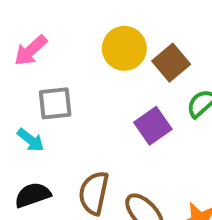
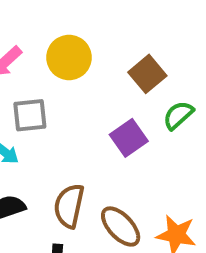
yellow circle: (124, 48) -> (69, 57), moved

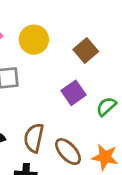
green semicircle: (178, 115) -> (106, 106), moved

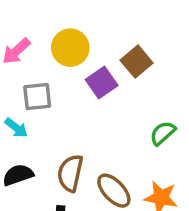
purple square: (73, 93) -> (102, 83), moved

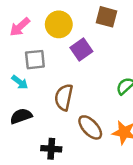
brown square: (137, 62) -> (107, 17), moved, turned -35
brown semicircle: (70, 173) -> (64, 97), moved

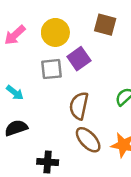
gray square: (35, 60) -> (51, 69), moved
brown semicircle: (64, 97) -> (79, 106), moved

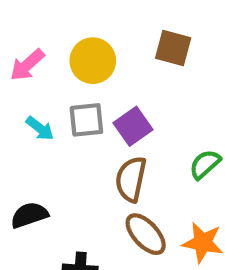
purple square: (79, 59) -> (133, 126), moved
cyan arrow: (15, 93) -> (40, 128), moved

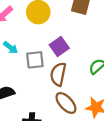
gray square: (86, 120) -> (35, 60), moved

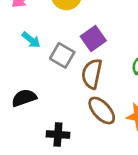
gray square: (35, 60) -> (62, 55), turned 36

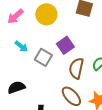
brown semicircle: (92, 74) -> (76, 68), moved

